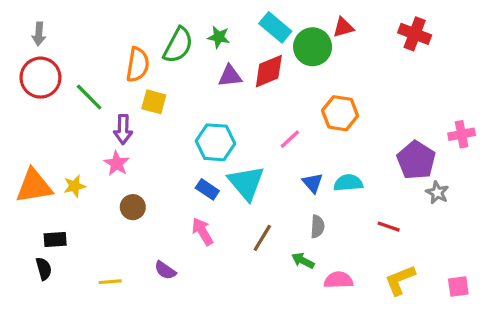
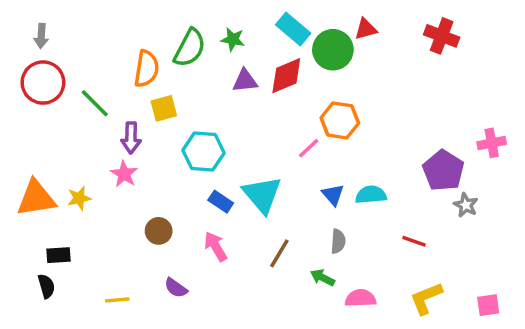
yellow square: (154, 102) -> (164, 108), turned -30
orange hexagon: (340, 113) -> (340, 120), moved
cyan hexagon: (215, 142) -> (203, 152), moved
brown circle: (133, 207) -> (159, 231), moved

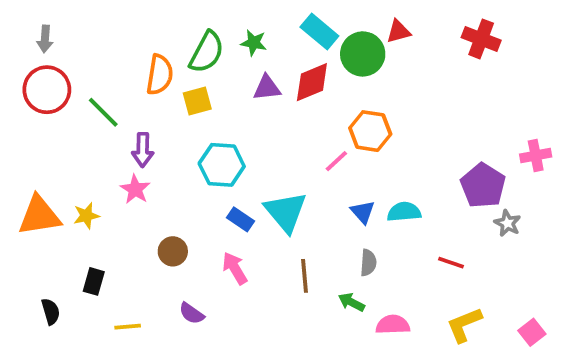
yellow square: (164, 108) -> (197, 101), moved
brown line: (279, 253) -> (304, 276), turned -36
black rectangle: (59, 255) -> (94, 281), moved, turned -70
pink square: (488, 305) -> (532, 332), turned -30

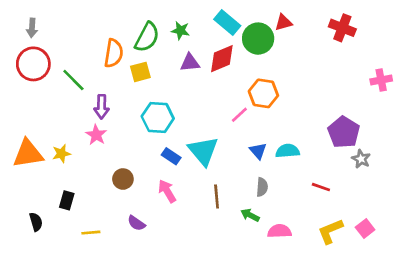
pink cross: (536, 156) -> (381, 80), moved
pink square: (532, 332) -> (365, 229), moved

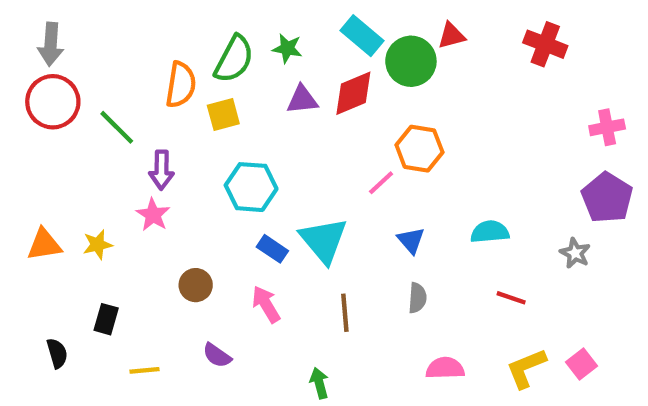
gray arrow: (32, 28) -> (51, 44), size x1.4
purple pentagon: (344, 132) -> (607, 198), moved
cyan semicircle: (288, 151) -> (490, 232), moved
orange triangle: (28, 154) -> (44, 245), size x0.7
green arrow: (250, 215) -> (319, 383), moved, turned 48

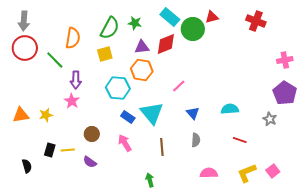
orange semicircle: (181, 85) -> (73, 38), moved
orange hexagon: (419, 149) -> (142, 70), moved
purple semicircle: (217, 355) -> (90, 162), moved
yellow line: (144, 370) -> (68, 150), moved

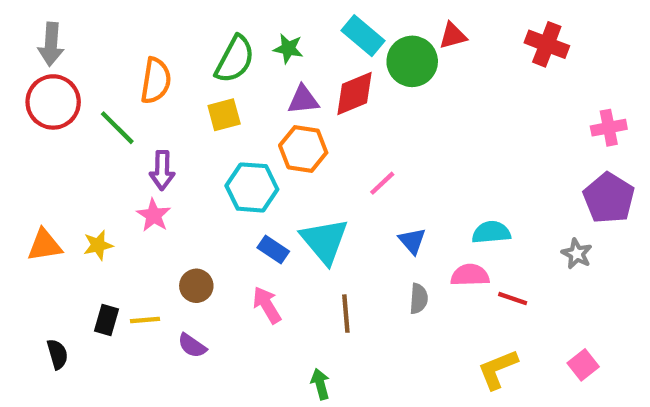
pink semicircle: (209, 173) -> (470, 275), moved
yellow L-shape: (247, 173) -> (498, 369), moved

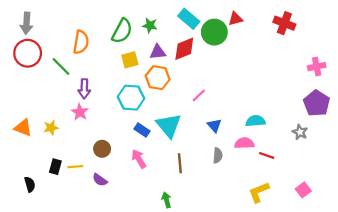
yellow square: (224, 115) -> (130, 60), moved
orange triangle: (45, 245) -> (23, 128), turned 30

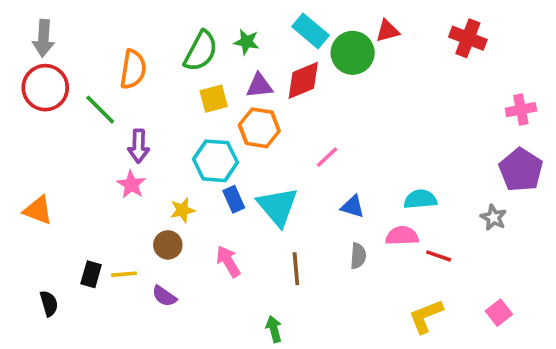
blue triangle: (214, 125) -> (353, 207), turned -32
yellow star: (51, 128) -> (182, 210), moved
blue rectangle: (142, 130) -> (234, 199), moved, turned 32

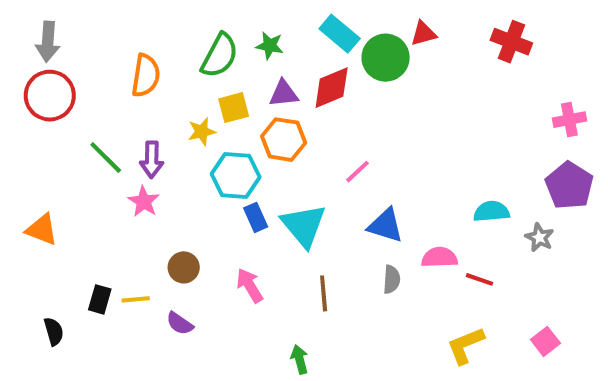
green line: (100, 110) -> (106, 158), moved
cyan semicircle: (420, 199) -> (491, 211), moved
blue triangle: (353, 207) -> (386, 225), size x1.4
yellow star: (182, 210) -> (202, 132), moved

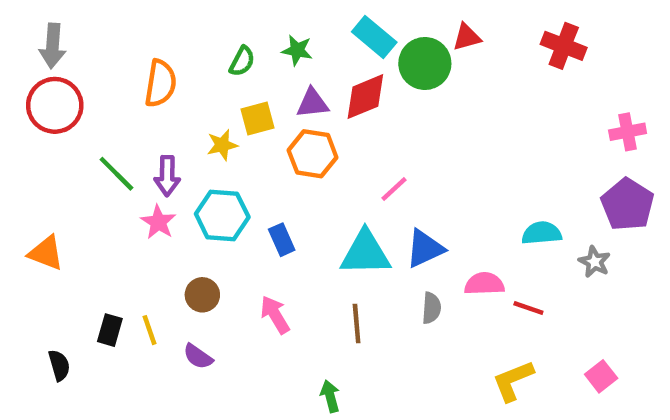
green semicircle: (220, 56) -> (242, 61), size x0.6
cyan hexagon: (236, 176) -> (222, 216), moved
cyan triangle: (304, 225) -> (365, 253), moved, turned -51
blue triangle: (386, 225) -> (425, 249), turned -42
yellow line: (136, 299) -> (149, 330), turned 76

